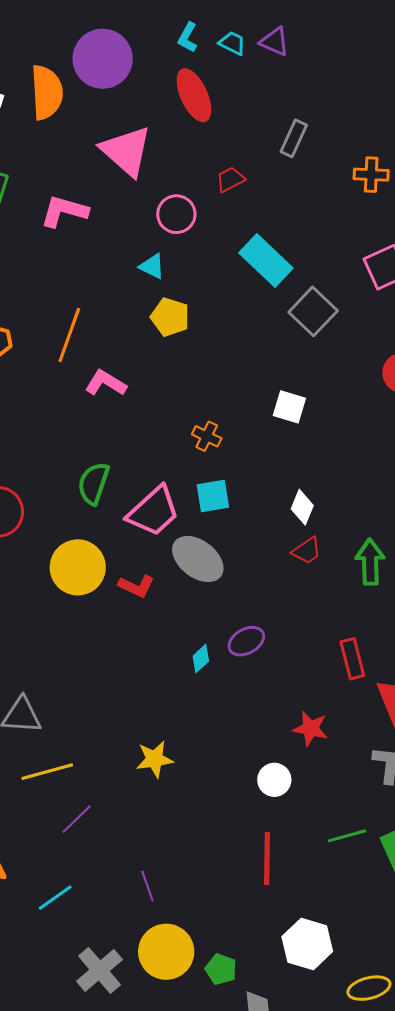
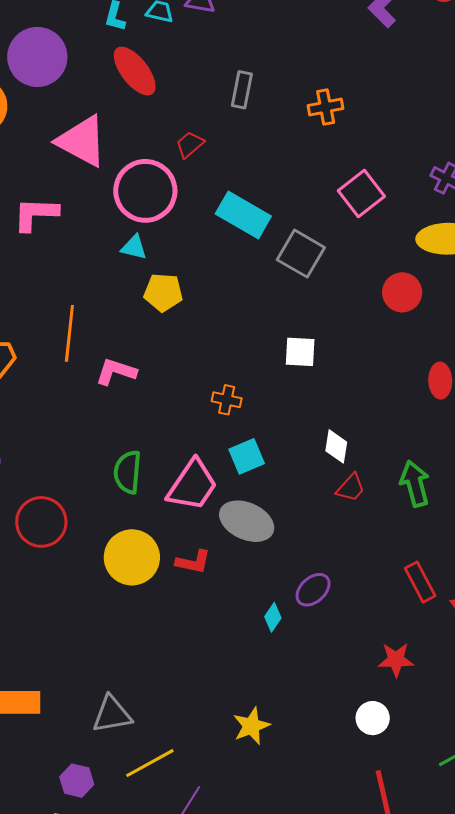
pink circle: (176, 214) -> (145, 191), size x1.6

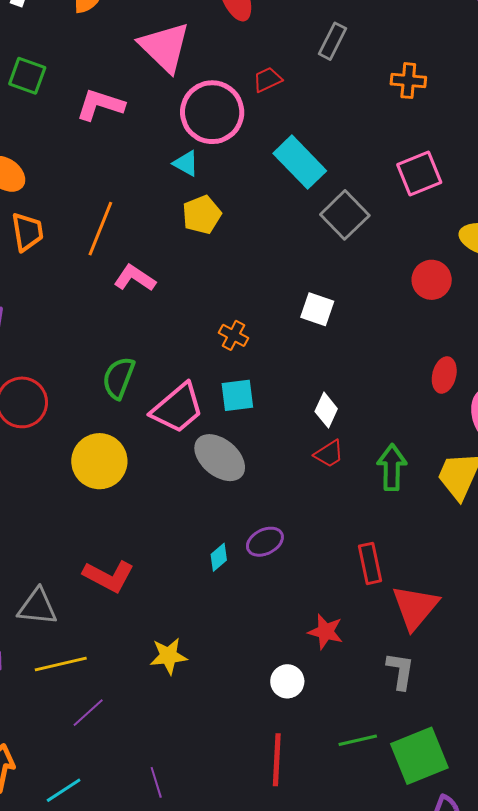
yellow pentagon: (163, 292) -> (202, 215), turned 30
red L-shape: (193, 562) -> (109, 576), moved, size x1.4

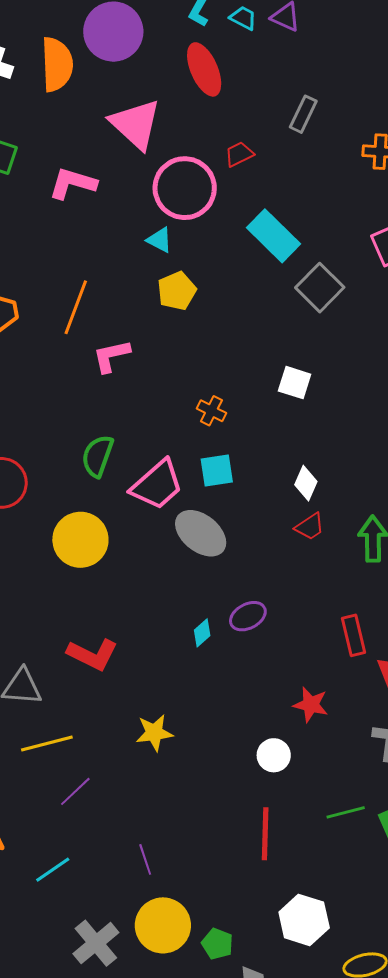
pink L-shape: (135, 278) -> (111, 356), turned -45

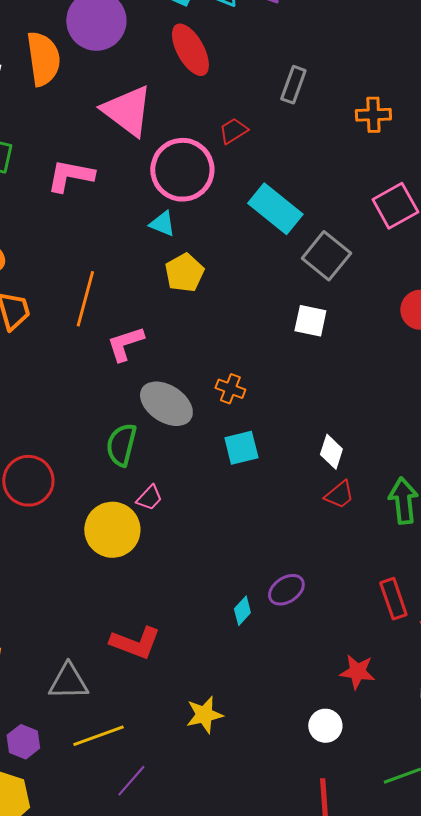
white square: (295, 383) -> (310, 321), moved
pink trapezoid: (157, 485) -> (149, 498), moved, size x0.5
gray ellipse: (201, 533) -> (166, 404), moved

